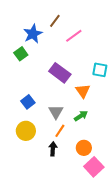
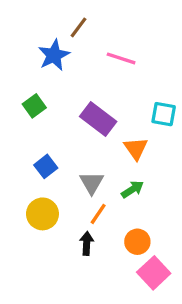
brown line: (55, 21) -> (78, 27), moved
pink line: (74, 36) -> (121, 58), turned 54
green square: (21, 54) -> (34, 106), moved

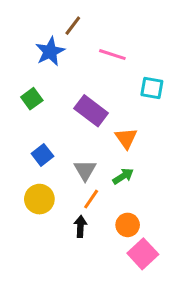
cyan square: (164, 114) -> (152, 88), moved

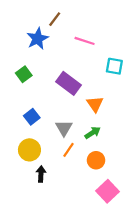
orange circle: (128, 225) -> (96, 160), moved
black arrow: (80, 226) -> (41, 174), moved

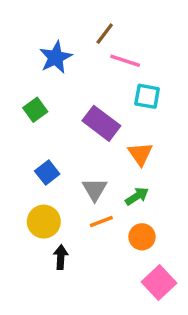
brown line: (55, 19) -> (105, 34), moved
cyan square: (114, 66) -> (147, 96), moved
orange line: (68, 150) -> (101, 222), turned 35

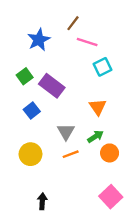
cyan square: (147, 96) -> (102, 67), turned -36
purple rectangle: (101, 123) -> (52, 86), moved
blue square: (47, 172) -> (32, 110), moved
orange circle: (142, 237) -> (110, 153), moved
black arrow: (61, 257) -> (42, 201), moved

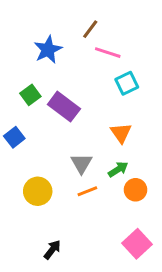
blue square: (32, 110) -> (14, 137), moved
black arrow: (42, 201) -> (52, 250), turned 35

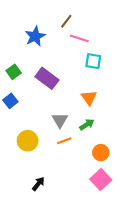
cyan square: (127, 83) -> (93, 61), turned 35
green square: (30, 95) -> (14, 72), moved
orange circle: (136, 190) -> (101, 153), moved

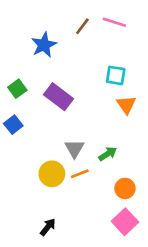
pink line: (79, 38) -> (114, 22), moved
orange triangle: (89, 98) -> (126, 105), moved
yellow circle: (28, 141) -> (52, 174), moved

